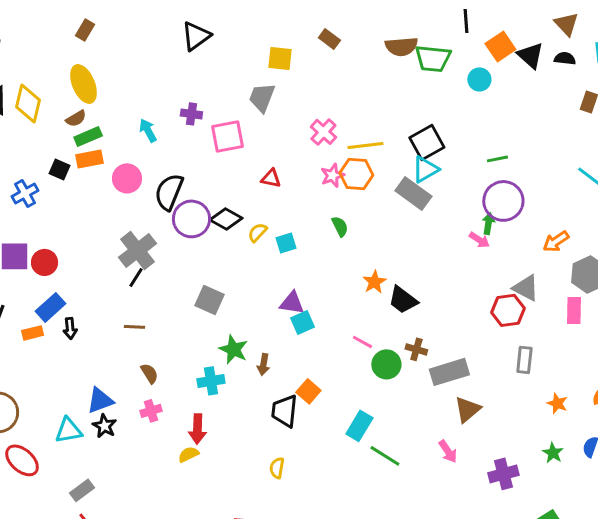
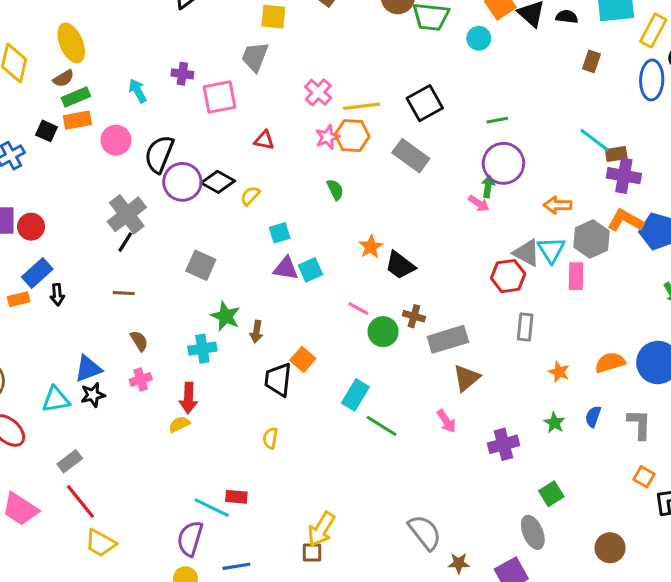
cyan triangle: (425, 169) -> (551, 250), moved, turned -32
orange arrow: (556, 241) -> (558, 205), turned 35
cyan square: (286, 243) -> (280, 233), moved
cyan square: (302, 322) -> (311, 270), moved
black star: (105, 426) -> (93, 395), turned 30

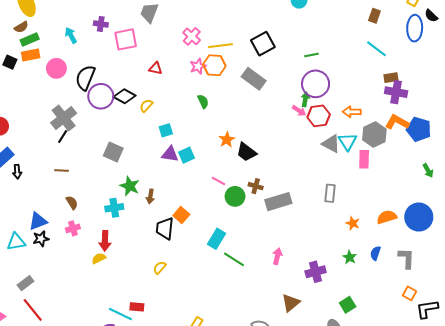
cyan line: (595, 140) -> (376, 49), moved
red hexagon: (508, 276) -> (319, 116), moved
brown triangle: (466, 378) -> (291, 303), moved
pink arrow: (446, 421) -> (277, 256), turned -133
yellow semicircle: (270, 438) -> (160, 268), turned 32

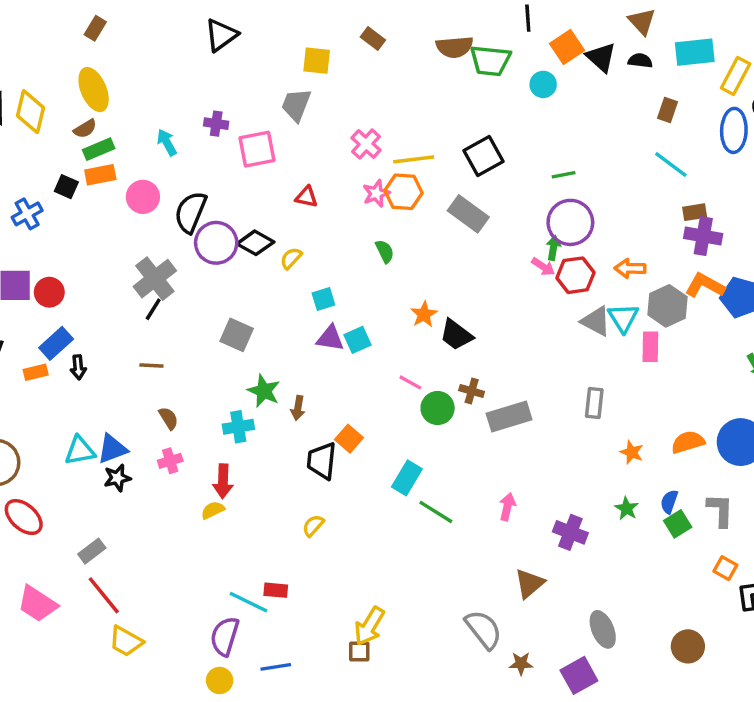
cyan triangle: (16, 242) -> (80, 451), moved
purple cross: (316, 272) -> (570, 532), turned 36
green square: (348, 305) -> (678, 524), moved

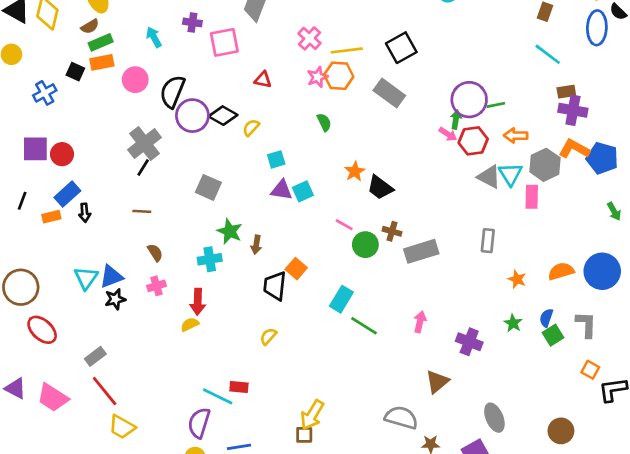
green line: (564, 175) -> (496, 105), moved
cyan triangle: (80, 451) -> (86, 278), turned -45
gray semicircle: (484, 629) -> (401, 418), turned -36

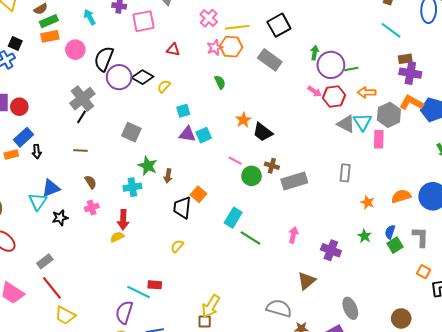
black square: (75, 72) -> (15, 44), moved
green arrow: (456, 120) -> (315, 53), moved
blue triangle: (111, 277) -> (51, 188), moved

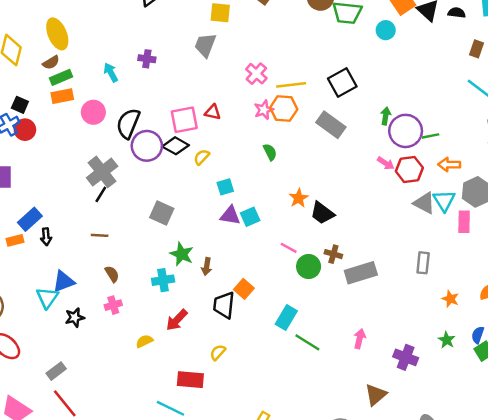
pink square: (144, 21) -> (184, 120), moved
red circle: (19, 107) -> (25, 130), moved
red arrow: (123, 220) -> (177, 320), moved, turned 42
red rectangle: (155, 285) -> (190, 380), moved, size x1.5

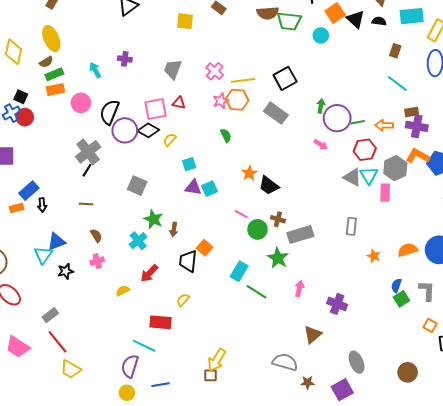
gray trapezoid: (205, 45) -> (173, 69), moved
orange arrow: (449, 165) -> (384, 125), moved
red hexagon: (409, 169) -> (365, 150), moved
cyan cross: (163, 280) -> (138, 241), turned -30
green star: (447, 340) -> (278, 258), moved, size x1.5

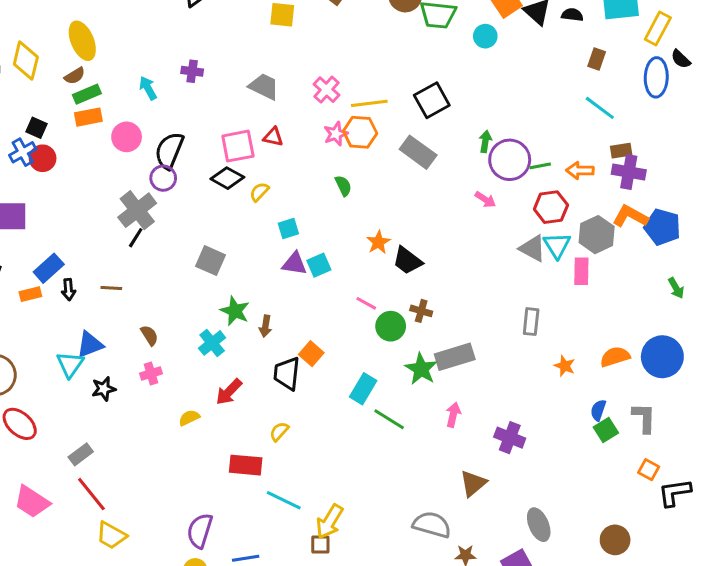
gray trapezoid: (173, 69) -> (264, 87), turned 95
purple circle: (125, 130) -> (163, 178), moved, size x0.7
brown line: (86, 204) -> (111, 288), moved
gray rectangle: (300, 235) -> (455, 357), moved
cyan line: (144, 346) -> (284, 500), moved

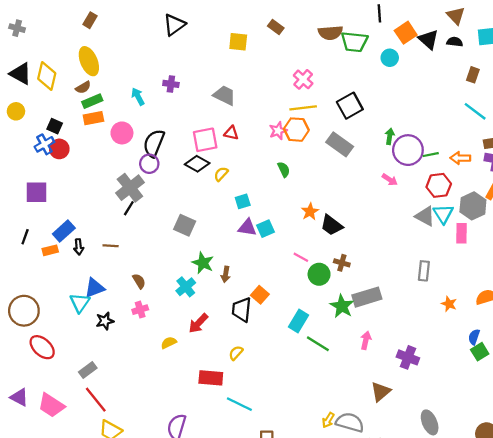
pink cross: (327, 90) -> (303, 79), moved
yellow arrow: (330, 522) -> (328, 420), moved, size x0.6

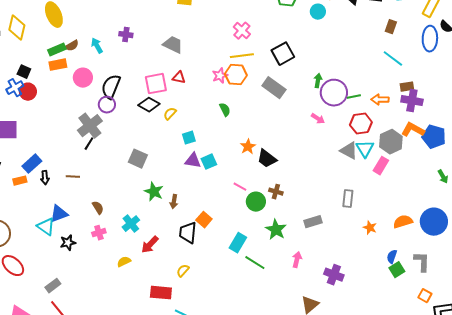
brown semicircle: (83, 87) -> (72, 46), moved
pink rectangle: (462, 233) -> (381, 166), turned 30
cyan cross: (186, 287) -> (131, 224), moved
gray rectangle: (367, 297) -> (313, 222), moved, size x0.7
cyan triangle: (80, 303) -> (46, 227), turned -30

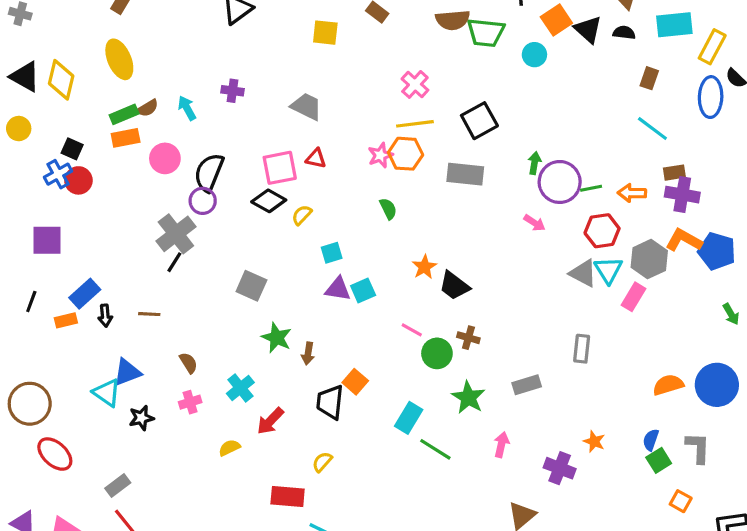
gray rectangle: (274, 88) -> (465, 174), turned -30
orange star: (370, 228) -> (594, 441), moved
orange square: (425, 296) -> (681, 501), moved

